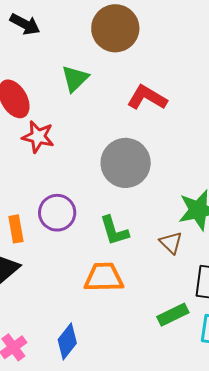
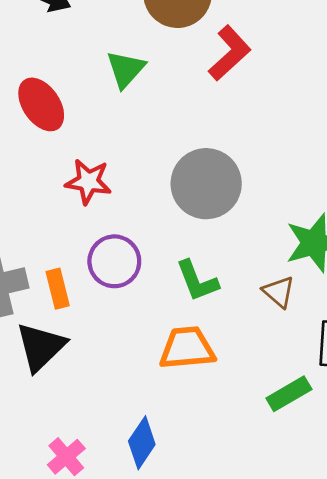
red L-shape: (147, 98) -> (230, 53), moved, turned 111
red star: (38, 137) -> (88, 182), moved

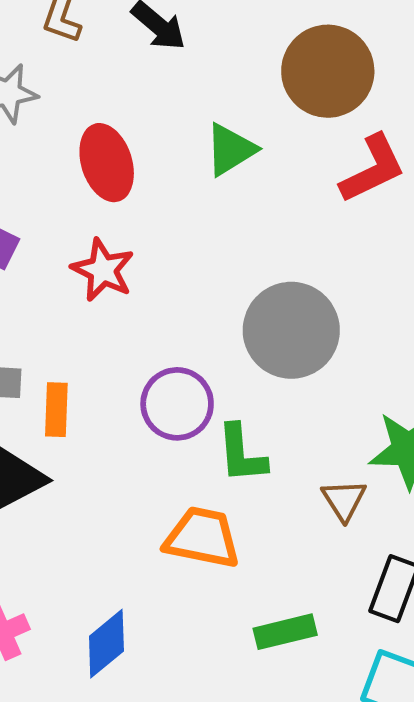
red star: (88, 182) -> (103, 270), moved
purple circle: (114, 261) -> (177, 404), moved
green rectangle: (289, 394) -> (285, 632), moved

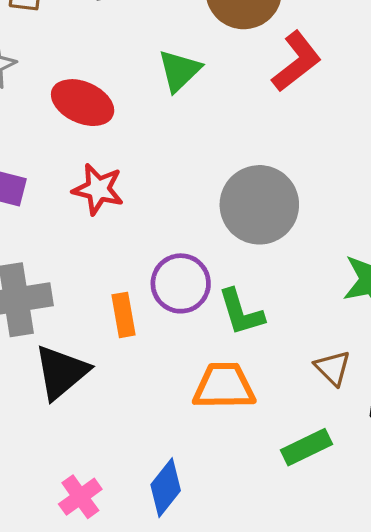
red ellipse: (107, 163) -> (83, 103), turned -36
orange rectangle: (56, 410) -> (124, 315), moved
brown triangle: (344, 500) -> (333, 368), moved

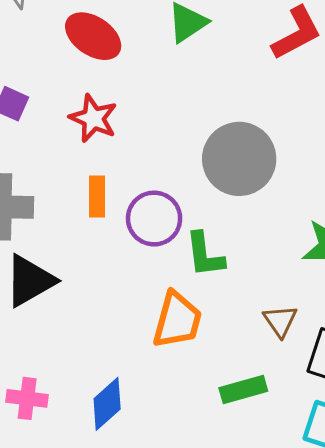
orange rectangle: (124, 315) -> (97, 196), moved
orange trapezoid: (224, 386) -> (177, 320), turned 96
pink cross: (80, 497) -> (27, 398), turned 33

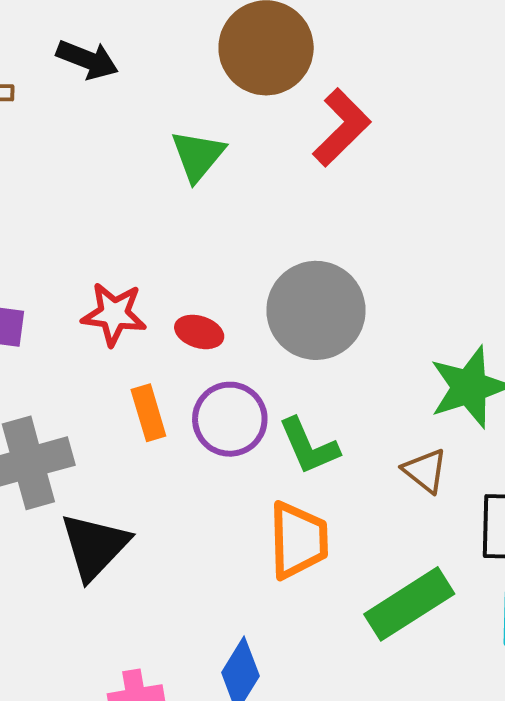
red ellipse: (93, 36) -> (199, 332), moved, size x0.6
brown triangle: (280, 321) -> (425, 471), moved
green rectangle: (243, 389) -> (409, 604), size x1.4

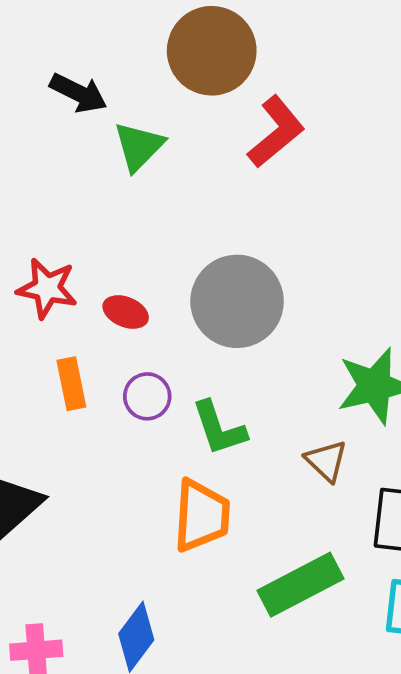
black arrow: (87, 60) -> (78, 93), moved
purple circle: (230, 419) -> (147, 396), size x0.7

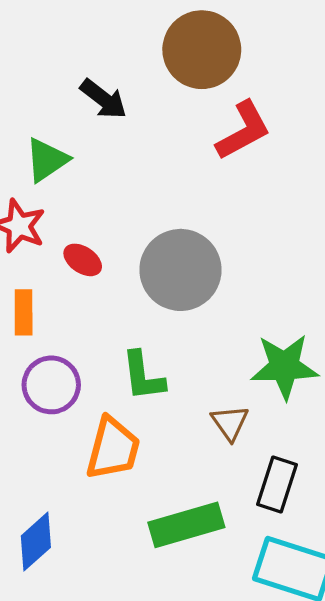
black arrow: (78, 93) -> (103, 99), moved
green triangle: (139, 146) -> (47, 160), moved
purple circle: (147, 396) -> (51, 385), moved, size x1.4

